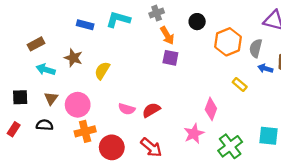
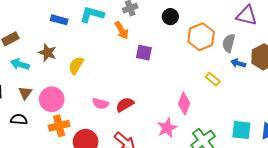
orange arrow: (167, 35) -> (122, 30), moved

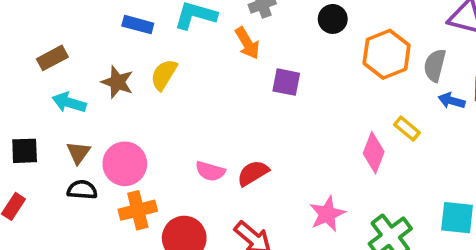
yellow semicircle: (76, 65) -> (164, 75), moved
pink diamond: (184, 104) -> (374, 153), moved
black semicircle: (19, 119) -> (82, 190), moved

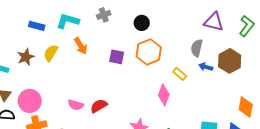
orange arrow: (247, 43) -> (81, 46), moved
orange hexagon: (387, 54) -> (149, 52), moved
brown star: (117, 82) -> (26, 57), turned 30
yellow rectangle: (407, 129) -> (180, 74), moved

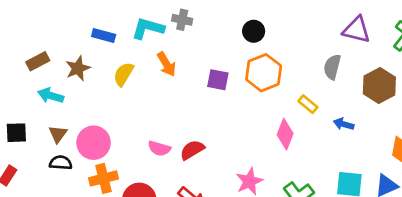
gray cross: (104, 15) -> (182, 20), moved, turned 32
brown star: (26, 57) -> (78, 68), moved
blue arrow: (206, 67) -> (344, 124), moved

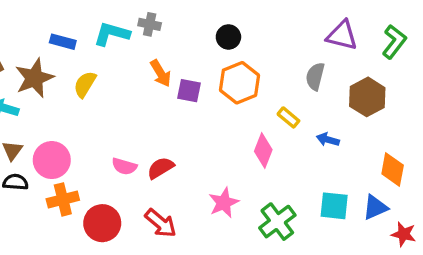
orange arrow: (166, 64) -> (161, 73), moved
brown star: (78, 68) -> (34, 78), size x1.4

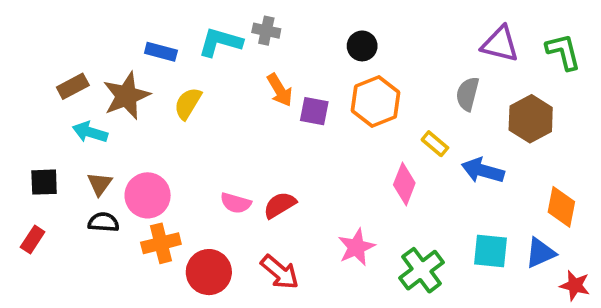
green L-shape: (394, 42) -> (563, 52), turned -52
blue arrow: (328, 140) -> (483, 171), size x1.5

